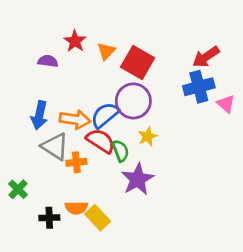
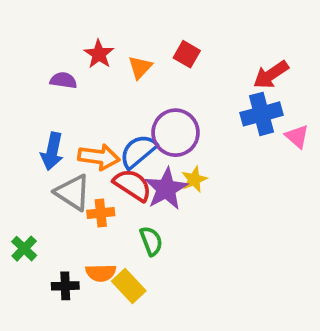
red square: (138, 63) -> (187, 54), moved, size x0.6
green semicircle: (121, 151) -> (151, 241), moved
purple star: (138, 179) -> (166, 189), moved

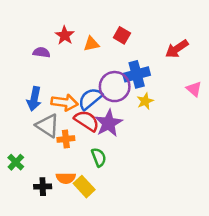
orange triangle: (140, 67) -> (91, 44), turned 35
blue cross: (261, 114) -> (137, 74), moved
yellow star: (194, 179) -> (145, 101), moved

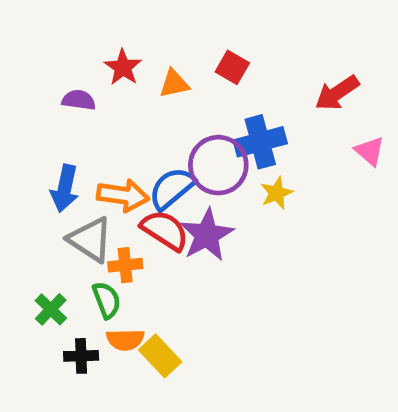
pink triangle: (194, 89) -> (370, 151), moved
green semicircle: (99, 157) -> (107, 300), moved
green cross: (16, 162) -> (51, 309), moved

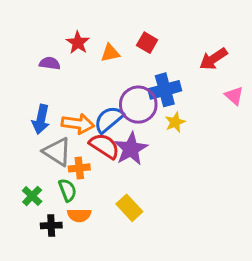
yellow rectangle: (160, 356) -> (129, 208), moved

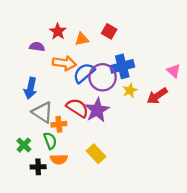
red arrow: (213, 59) -> (157, 96), moved
blue semicircle: (109, 119) -> (84, 73), moved
orange arrow: (78, 124) -> (64, 63), moved

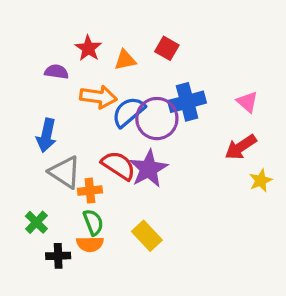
pink triangle: (174, 71) -> (247, 102), moved
yellow star: (130, 90) -> (261, 181), moved
green semicircle: (50, 141) -> (93, 222), moved

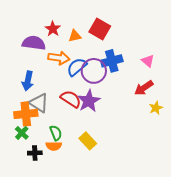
red square: (167, 48) -> (100, 29), size x1.5
purple semicircle: (56, 72) -> (34, 43), size x1.6
orange cross: (90, 191) -> (26, 114), moved, size x1.6

